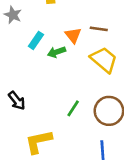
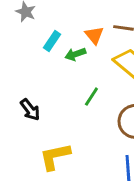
green line: (73, 108) -> (91, 97), moved

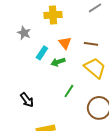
orange triangle: (94, 35) -> (65, 43), moved

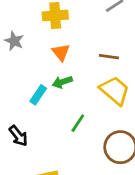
orange triangle: (65, 43) -> (61, 52), moved
cyan rectangle: (42, 53) -> (38, 95), moved

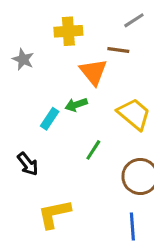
orange triangle: (61, 52) -> (93, 72), moved, size x1.4
brown line: (109, 57) -> (118, 50), moved

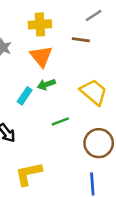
orange triangle: (93, 72) -> (41, 56), moved
green line: (93, 150) -> (60, 121), turned 36

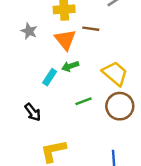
brown line: (81, 40) -> (91, 29), moved
brown circle: (99, 143) -> (120, 106), moved

